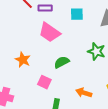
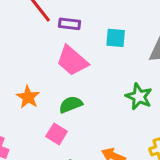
green semicircle: (62, 62) -> (71, 104), moved

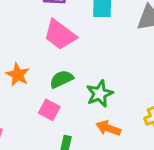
green star: (139, 97) -> (100, 94), moved, turned 30

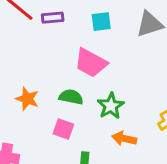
pink trapezoid: (60, 35) -> (91, 63), moved
green semicircle: (61, 79) -> (71, 97), turned 45

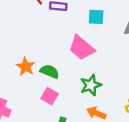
green semicircle: (71, 97) -> (50, 71), moved

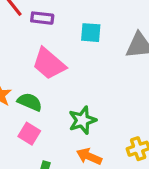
pink trapezoid: (82, 48) -> (49, 64), moved

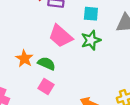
green star: (82, 120) -> (91, 40), moved

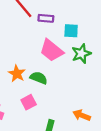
cyan square: (91, 14) -> (71, 31), moved
pink square: (46, 86) -> (29, 102), moved, turned 32

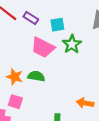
purple rectangle: (46, 18) -> (31, 18), turned 40
pink square: (29, 102) -> (15, 102), moved, turned -32

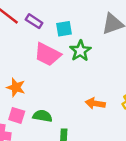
green semicircle: (36, 76) -> (42, 116), moved
orange arrow: (85, 103) -> (95, 103), moved

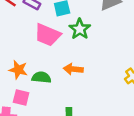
orange arrow: (95, 103) -> (73, 69), moved
green semicircle: (42, 116) -> (41, 77), moved

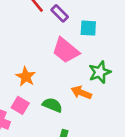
green star: (80, 29) -> (100, 72), moved
green semicircle: (41, 77) -> (52, 105), moved

